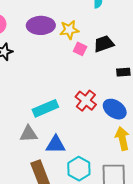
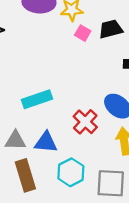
red cross: (86, 101) -> (85, 122), moved
gray triangle: (29, 134) -> (15, 140), moved

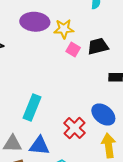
cyan rectangle: (37, 99) -> (32, 108), turned -50

